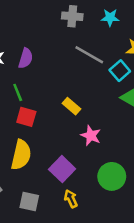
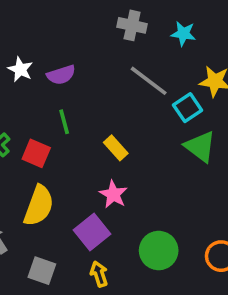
purple semicircle: (26, 58) -> (61, 75), turned 48
green line: (18, 92) -> (64, 122), moved
red square: (26, 117) -> (36, 153), moved
pink star: (91, 135) -> (113, 194), moved

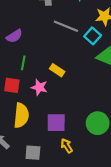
green line: (64, 122) -> (23, 63), turned 40
pink star: (113, 194) -> (39, 87), moved
purple square: (92, 232) -> (56, 123), turned -36

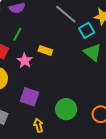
yellow rectangle: (57, 70) -> (45, 51), turned -32
yellow arrow: (67, 146) -> (38, 125), moved

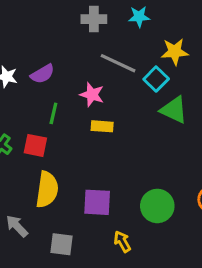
pink star: (25, 61) -> (92, 95), moved

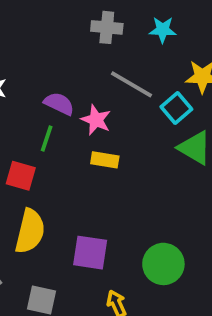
purple semicircle: (42, 74) -> (59, 104), moved, turned -130

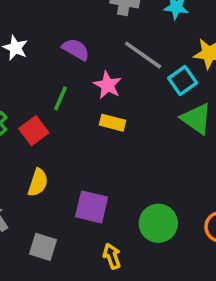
purple semicircle: (59, 104) -> (76, 49), moved
red square: (21, 176) -> (34, 131), turned 32
yellow semicircle: (30, 231) -> (38, 182), size x0.7

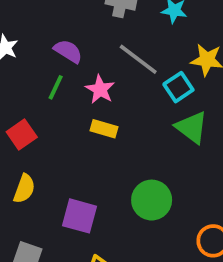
green line: (60, 98) -> (56, 87), moved
green circle: (158, 223) -> (152, 200), moved

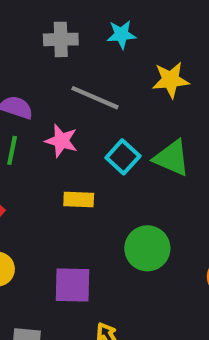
cyan square: (178, 87) -> (123, 157), moved
yellow rectangle: (104, 129) -> (79, 200), moved

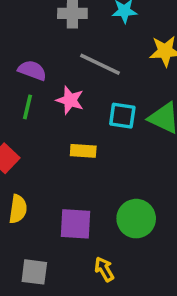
cyan square: (123, 157) -> (122, 116), turned -36
green circle: (147, 248) -> (136, 219), moved

